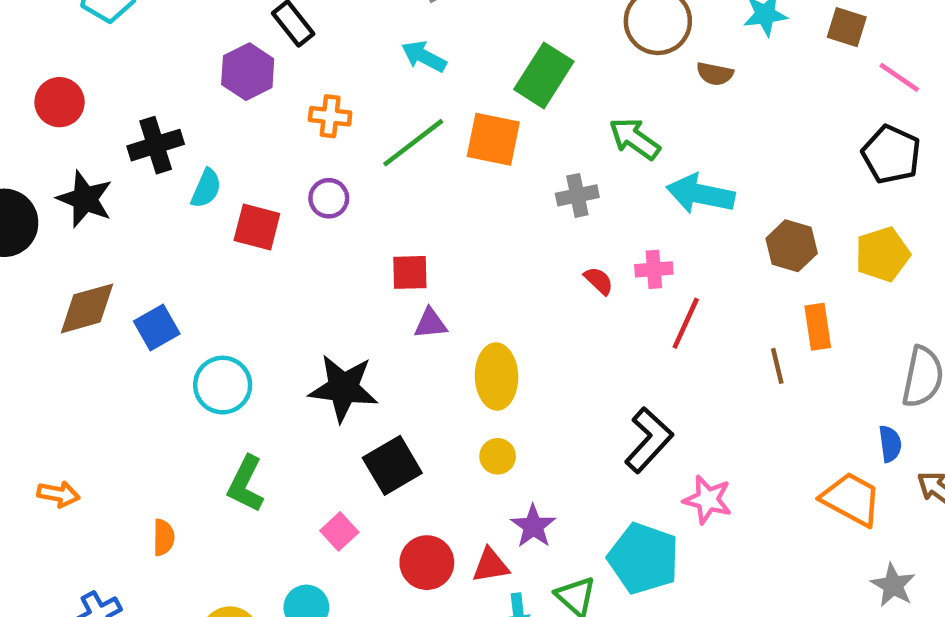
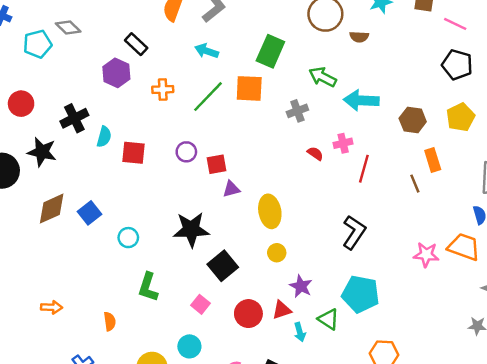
purple circle: (329, 198) -> (186, 152), moved
cyan circle: (223, 385) -> (128, 238), size x0.7
pink star: (708, 500) -> (426, 255), moved

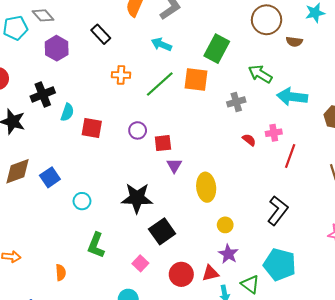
purple hexagon: (116, 73) -> (57, 48), moved
purple triangle: (231, 189) -> (174, 165), turned -49
yellow circle: (277, 253) -> (225, 225), moved

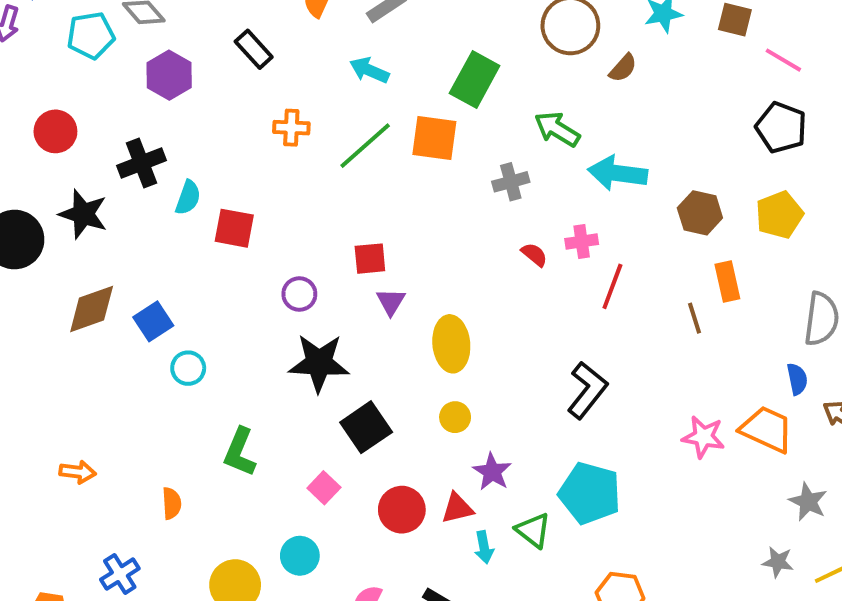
brown semicircle: (294, 42) -> (623, 68), turned -56
purple circle: (138, 130) -> (299, 294), moved
cyan circle: (82, 201) -> (188, 368), moved
yellow circle: (225, 225) -> (455, 417), moved

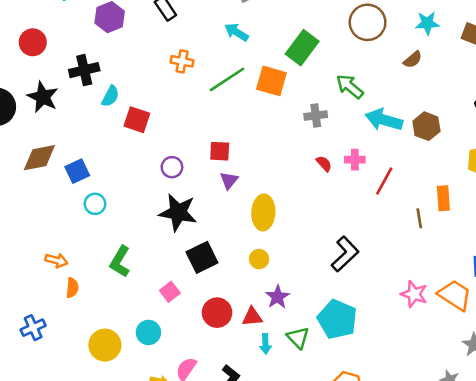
brown semicircle: (623, 68) -> (413, 60), moved
brown hexagon: (700, 213) -> (426, 126), moved
red line: (612, 286) -> (384, 181), moved
orange arrow: (78, 472) -> (56, 260), moved

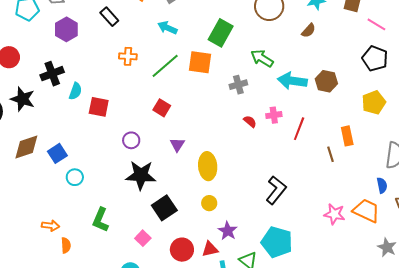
red square: (220, 151) -> (162, 108), moved, turned 36

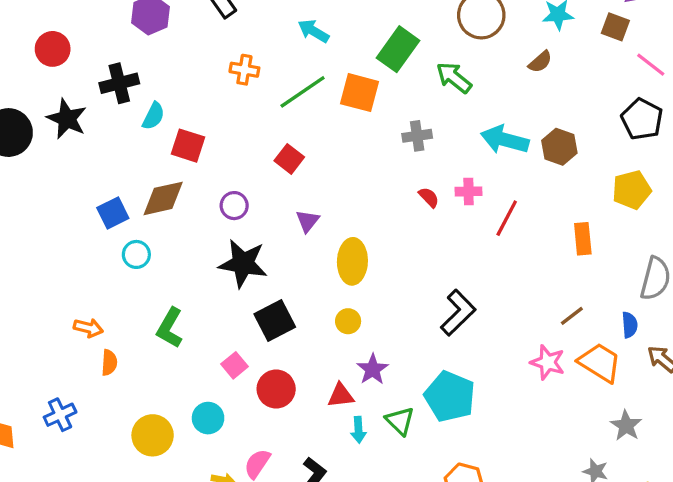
green arrow: (262, 58) -> (454, 78), moved
brown diamond: (26, 147) -> (163, 198), moved
brown line: (330, 154) -> (572, 316), moved, turned 63
red circle: (182, 250) -> (276, 389), moved

